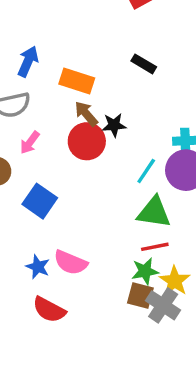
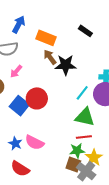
black star: (114, 125) -> (66, 65), size x1.5
red circle: (87, 141) -> (37, 98), moved

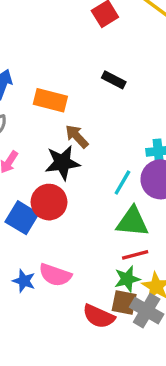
brown arrow: (50, 57) -> (77, 136), moved
black star: (66, 65) -> (62, 163), moved
red semicircle: (20, 169) -> (99, 316), moved

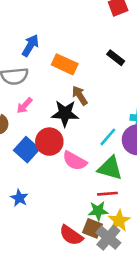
pink semicircle: (55, 275) -> (75, 161), moved

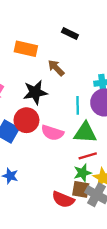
brown arrow: (80, 95) -> (56, 68), moved
cyan line: (108, 137) -> (78, 105), turned -30

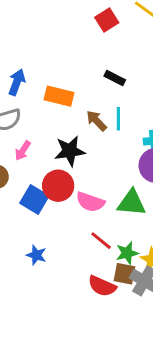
cyan line: (78, 105) -> (118, 119), moved
red line: (88, 156) -> (101, 241), moved, turned 54

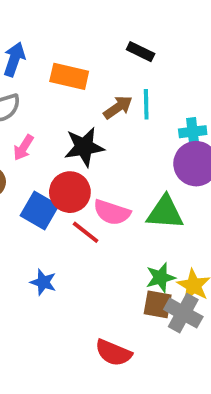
brown arrow: (96, 121) -> (118, 107), turned 100
red line: (101, 241) -> (86, 232), moved
red semicircle: (102, 286) -> (113, 353), moved

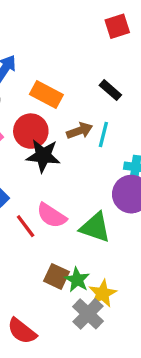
red circle: (70, 192) -> (31, 131), moved
green star: (161, 277) -> (77, 280), turned 30
brown square: (158, 304) -> (57, 276), moved

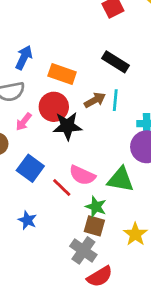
black rectangle: (110, 90) -> (115, 62), size x1.4
green star: (77, 280) -> (96, 207), moved
gray cross: (88, 314) -> (83, 250), moved
red semicircle: (22, 331) -> (100, 277), moved, turned -60

